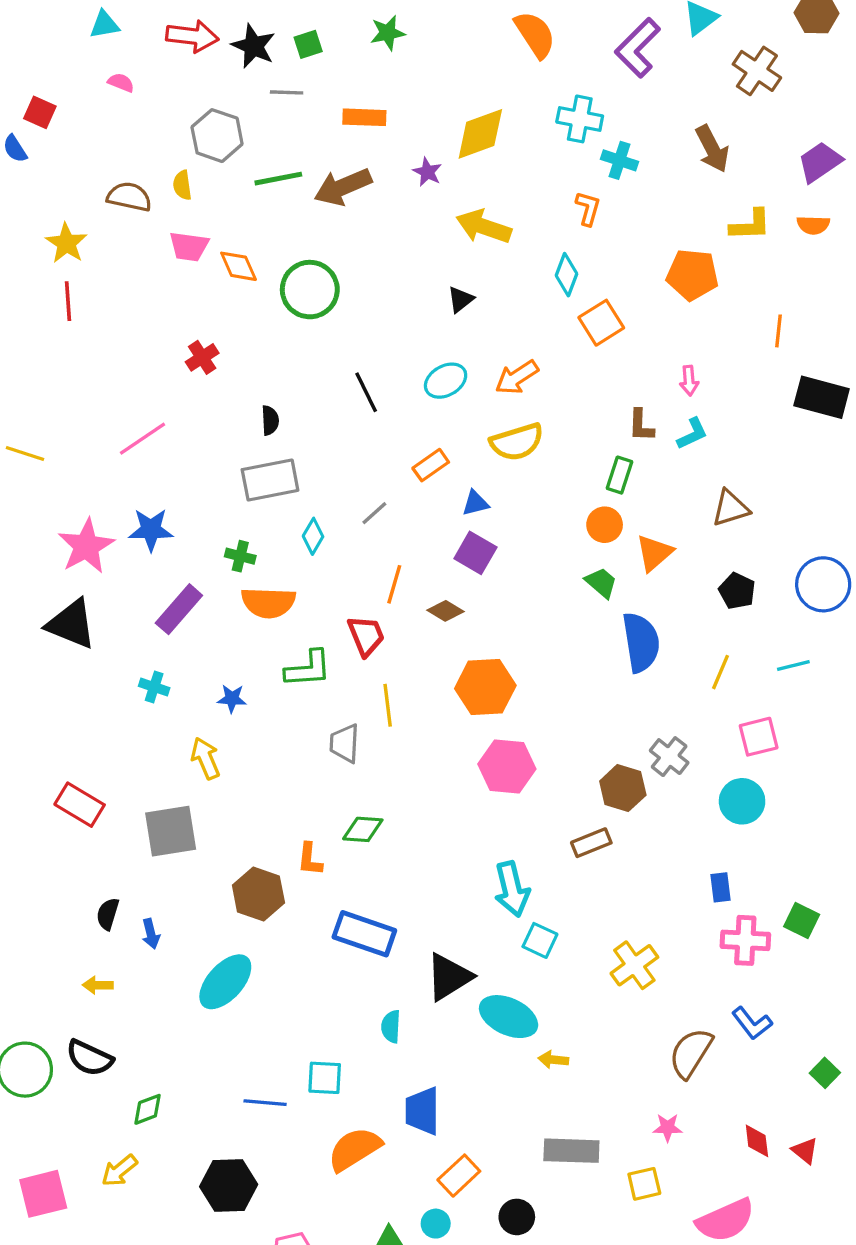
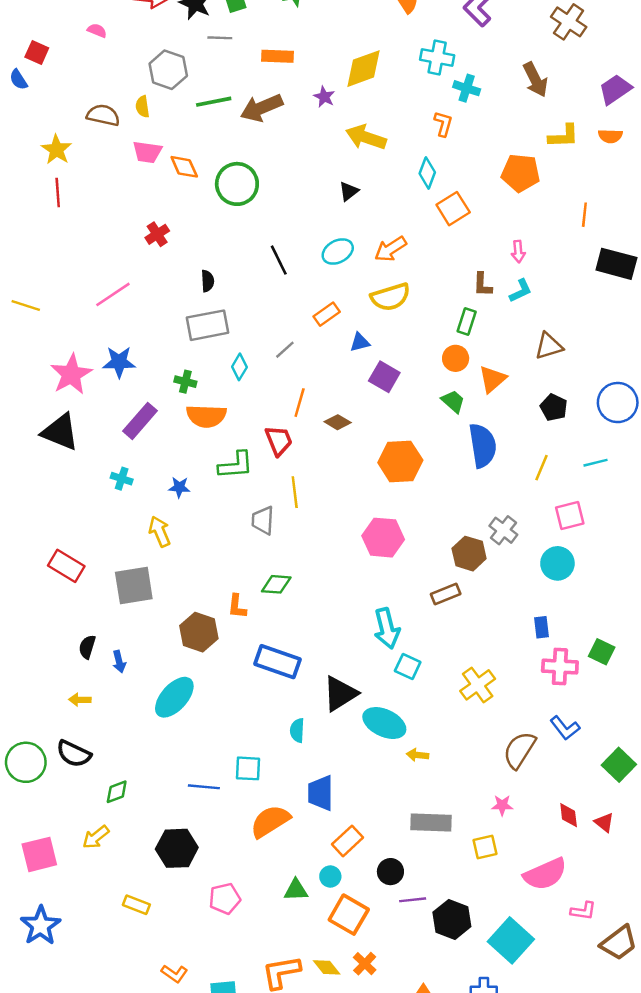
purple square: (475, 553) -> (384, 377), moved
orange hexagon: (485, 687) -> (400, 461), moved
green square: (825, 1073) -> (619, 765), size x1.5

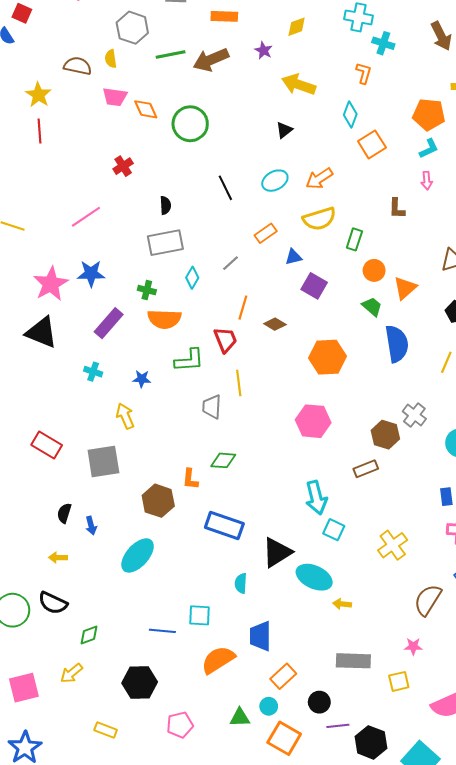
yellow diamond: (363, 69) -> (297, 27), size x0.6
cyan L-shape: (521, 291) -> (429, 149), moved
green rectangle: (467, 321) -> (354, 239), moved

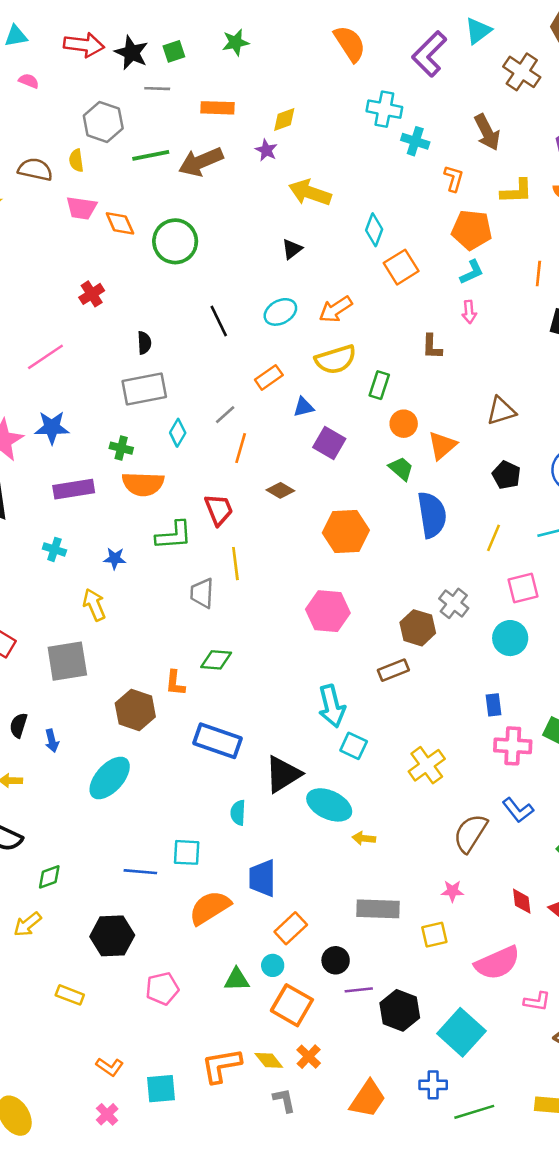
yellow diamond: (297, 27) -> (284, 119), moved
orange L-shape: (364, 73) -> (454, 178), moved
orange line: (243, 308) -> (241, 448), moved
purple rectangle: (109, 323) -> (74, 489), turned 40

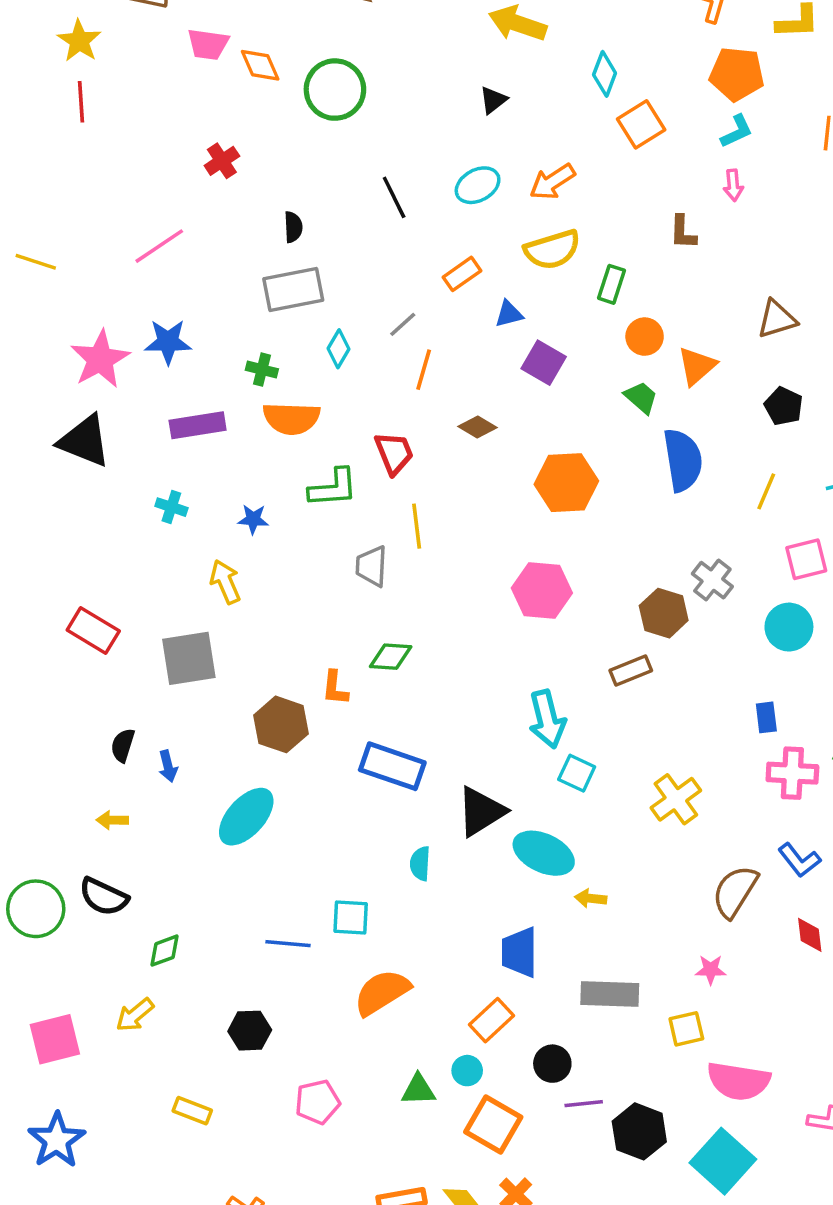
blue trapezoid: (262, 878) -> (519, 952), moved
red diamond: (522, 901) -> (810, 935), moved
black hexagon: (112, 936) -> (250, 1031), size x0.7
pink semicircle: (497, 963) -> (738, 1081), moved, turned 33

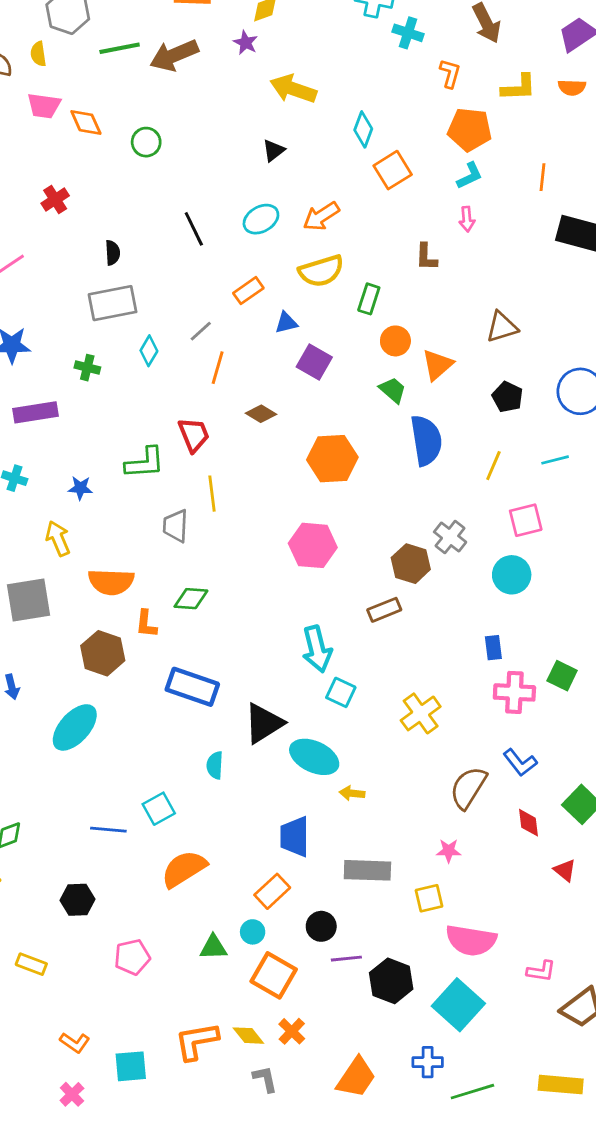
green circle: (335, 90) -> (146, 142), size x0.6
orange semicircle: (291, 418) -> (111, 582), moved
cyan square: (351, 918) -> (159, 809), turned -32

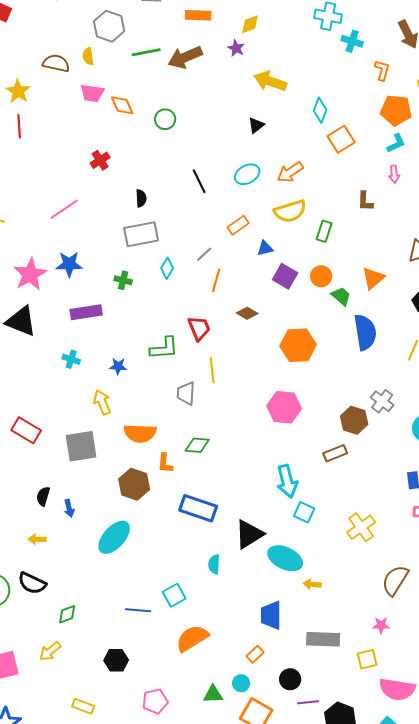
orange circle: (395, 341) -> (321, 276), moved
orange rectangle: (272, 891) -> (255, 654), size x0.7

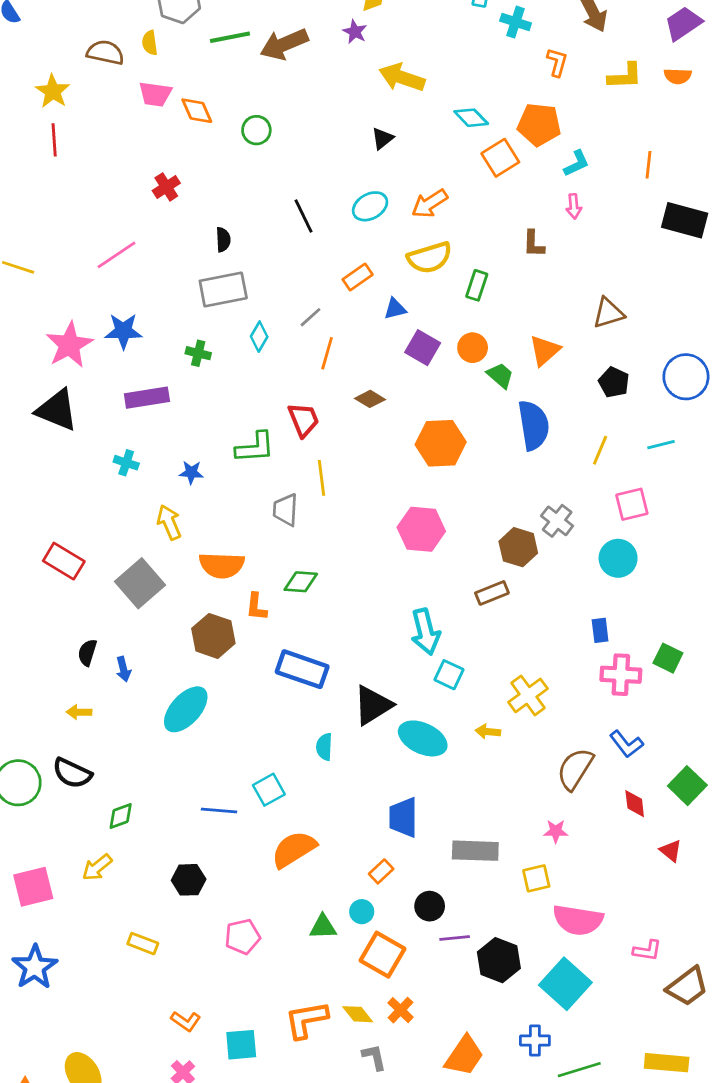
cyan diamond: (320, 110) -> (471, 118), turned -65
orange pentagon: (396, 110) -> (539, 125), moved
gray square: (81, 446) -> (140, 583), turned -32
yellow arrow: (312, 584) -> (488, 732), moved

